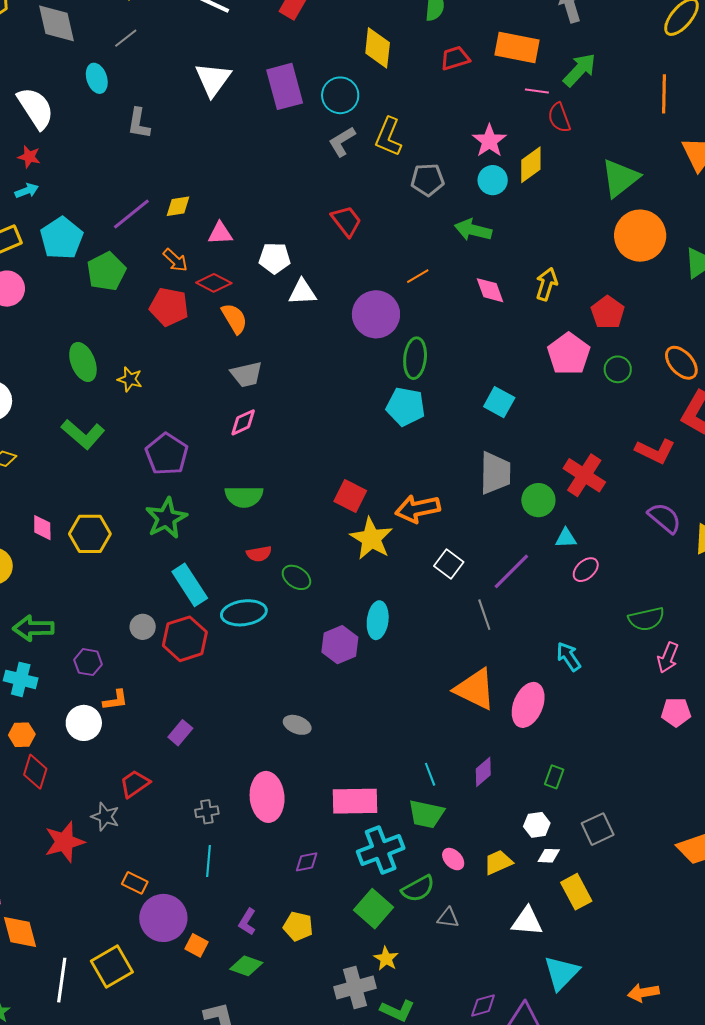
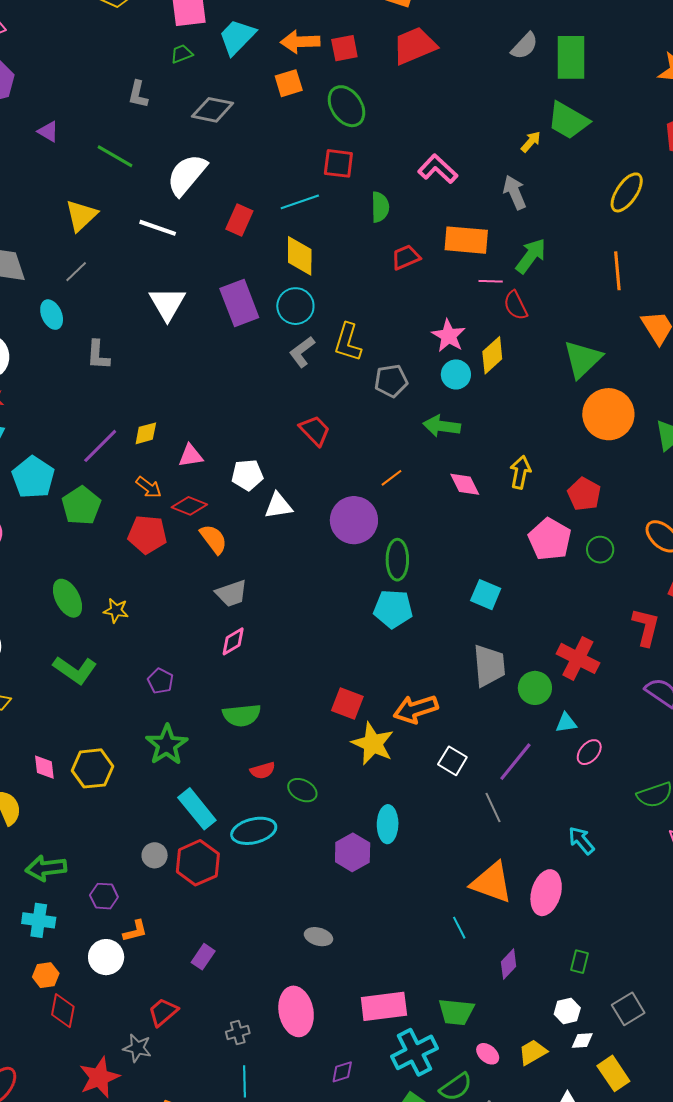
yellow diamond: (378, 48) -> (300, 256), moved
red L-shape: (655, 451) -> (646, 627), turned -96
purple pentagon: (167, 454) -> (160, 681), size x0.6
cyan line: (430, 774) -> (459, 928), moved

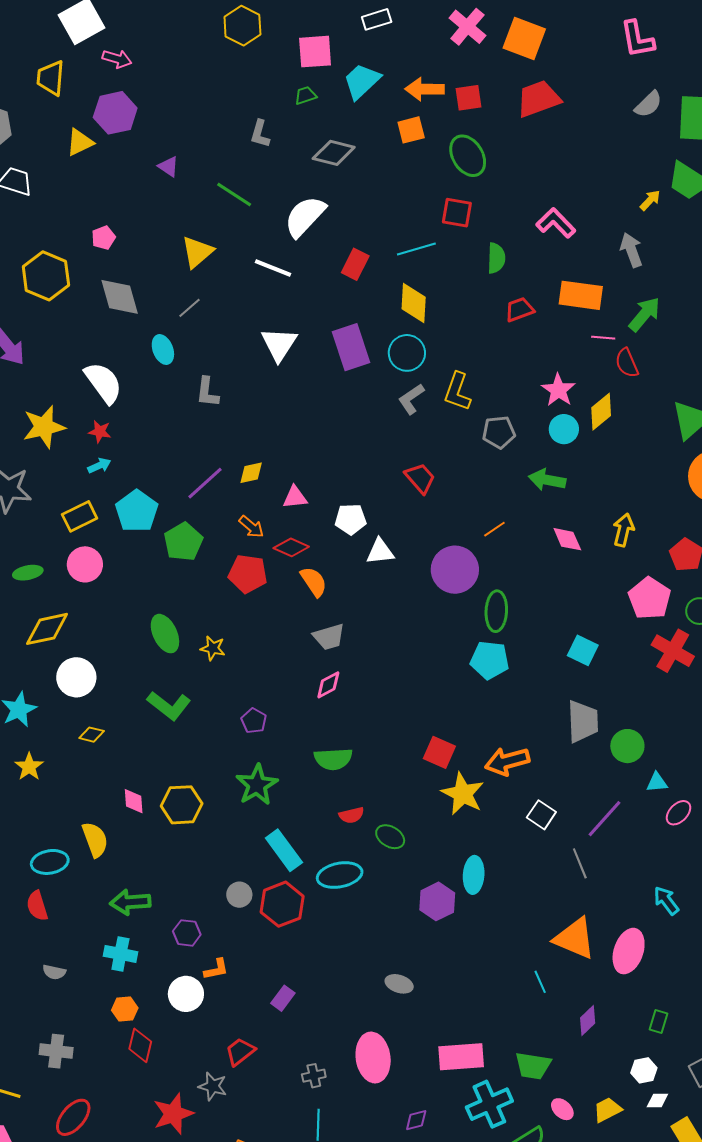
red cross: (578, 658) -> (673, 651), moved

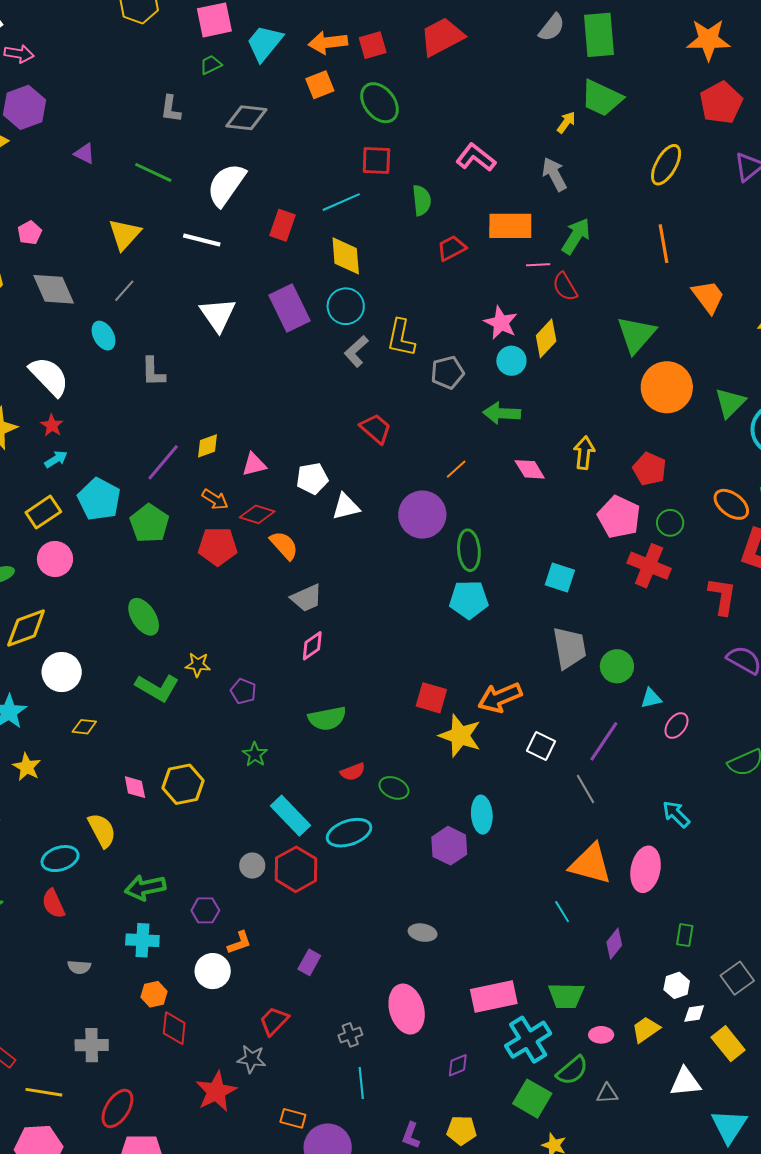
red star: (100, 432) -> (52, 425), turned 30
yellow star: (213, 648) -> (198, 665), moved
green star: (257, 785) -> (255, 754), size x0.6
pink ellipse: (562, 1109) -> (601, 1035), turned -35

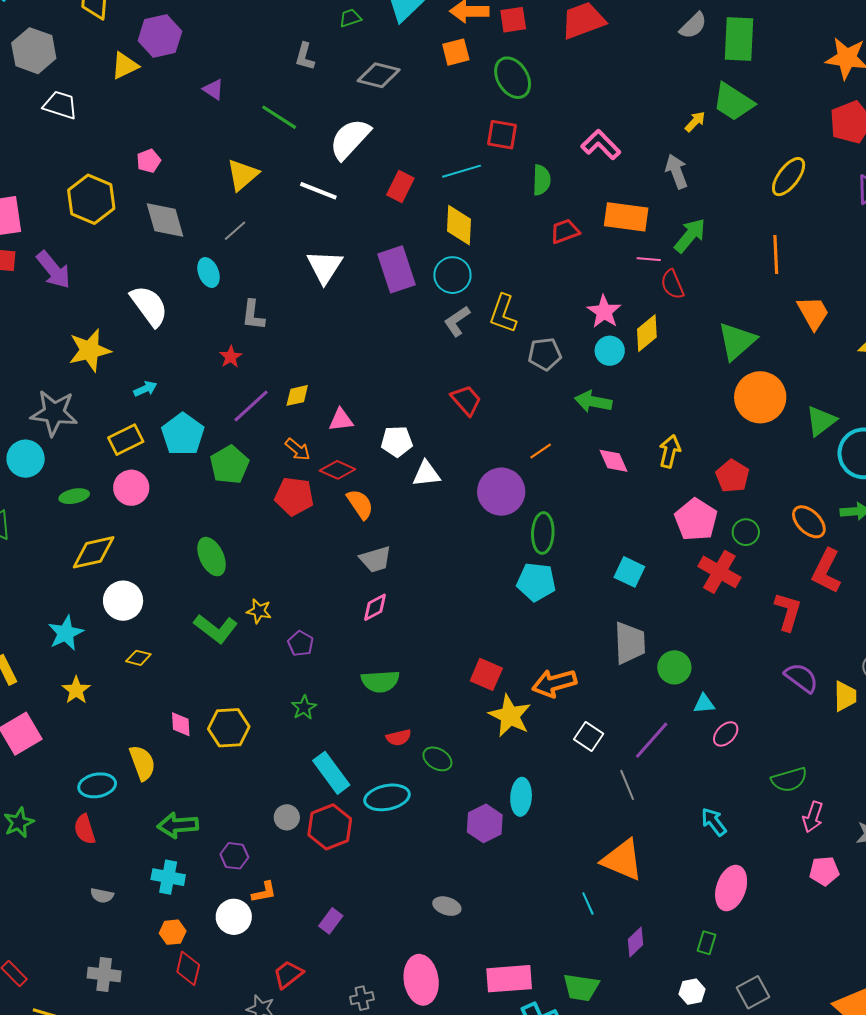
red star: (52, 425) -> (231, 357), moved
pink ellipse: (646, 869) -> (731, 888), moved

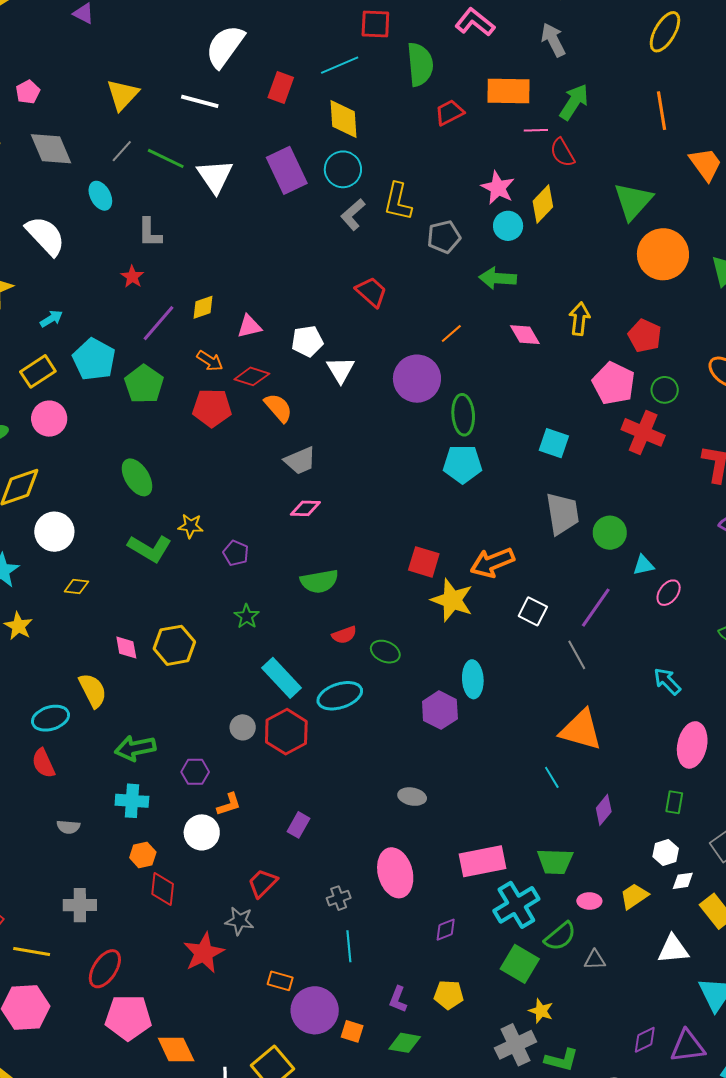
green line: (279, 117) -> (166, 158), moved
green semicircle: (541, 180) -> (420, 64), size x1.4
white triangle: (426, 474) -> (341, 370), turned -48
pink diamond: (375, 607) -> (305, 508), turned 36

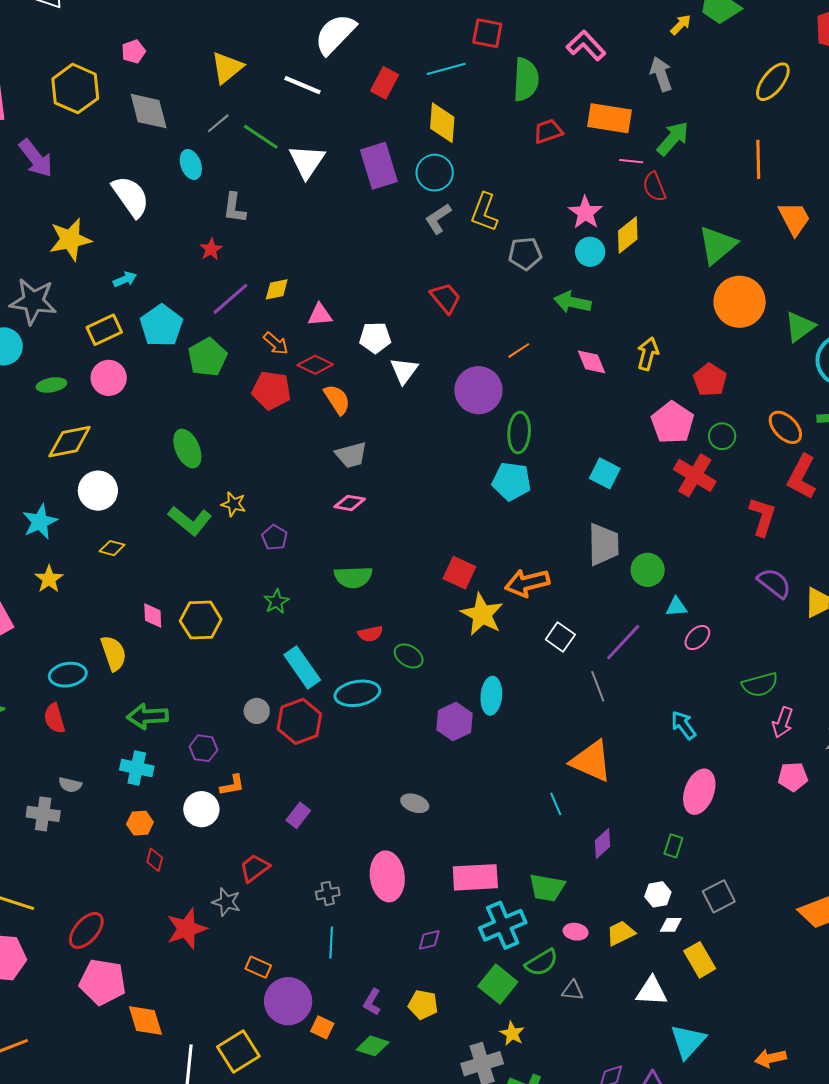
red diamond: (163, 889) -> (155, 860), size x0.7
gray cross: (80, 905) -> (43, 814), moved

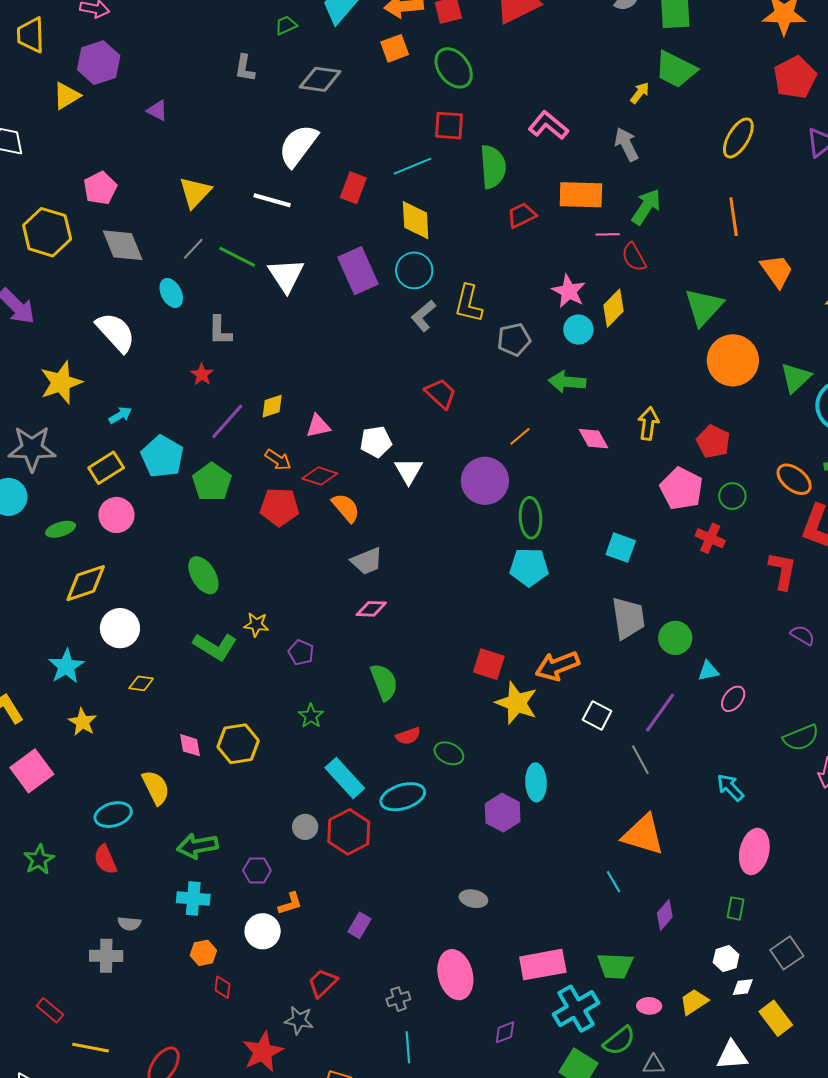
pink pentagon: (133, 52) -> (100, 188), size x1.4
red cross: (695, 475) -> (710, 538), size x0.7
green semicircle: (353, 577) -> (384, 682), turned -102
purple semicircle: (774, 583) -> (803, 635), size x0.7

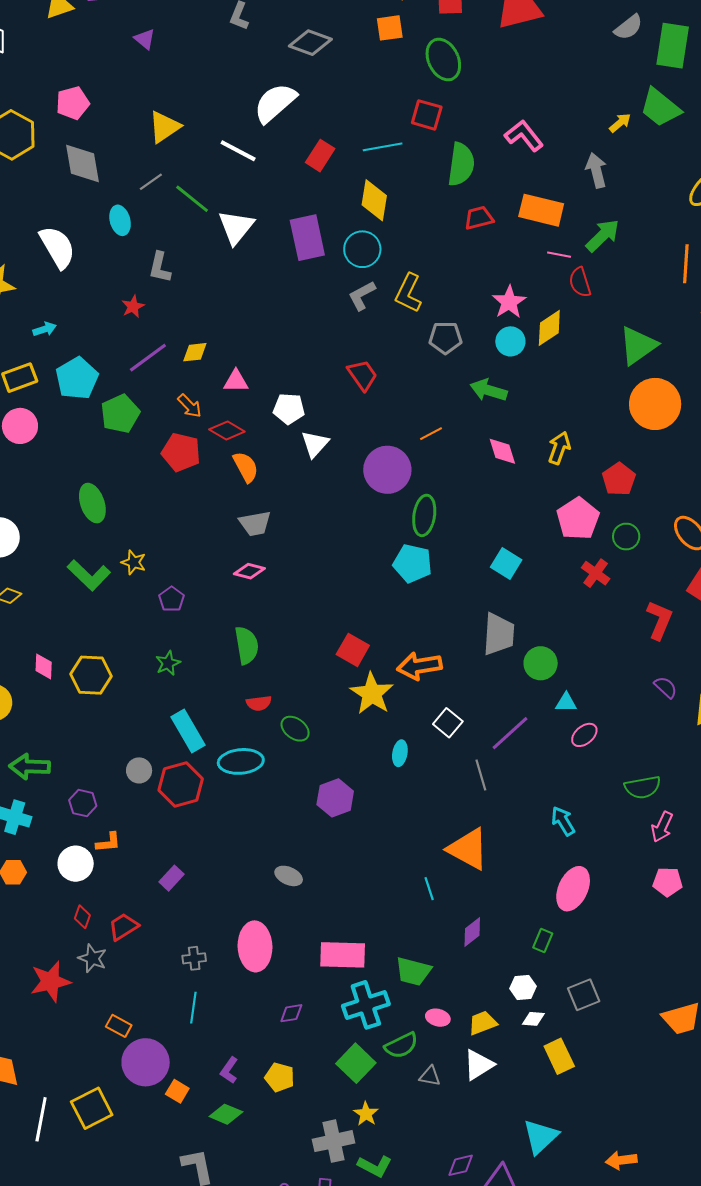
cyan ellipse: (536, 782) -> (400, 753), moved, size x0.7
red diamond: (223, 987) -> (82, 917), moved
white triangle: (732, 1055) -> (479, 1065), moved, turned -40

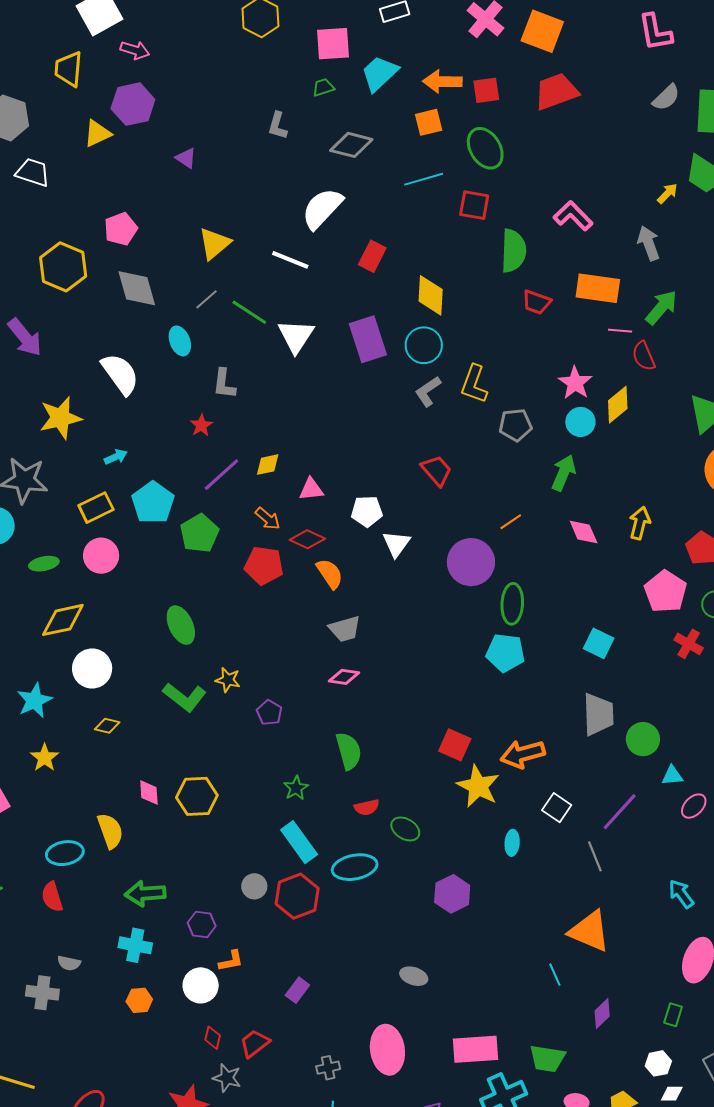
cyan line: (383, 147) -> (424, 179), moved
red trapezoid: (479, 218) -> (537, 302), turned -140
green arrow: (489, 390) -> (564, 473), turned 102
green star: (168, 663) -> (296, 788), moved

